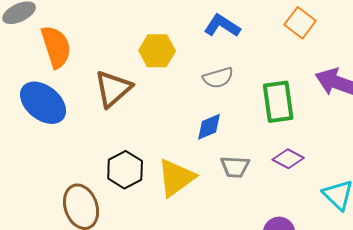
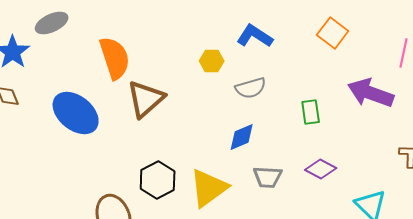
orange semicircle: (56, 47) -> (115, 58), moved
yellow hexagon: (157, 51) -> (212, 61), moved, size x0.7
green rectangle: (278, 102) -> (311, 112), size x0.6

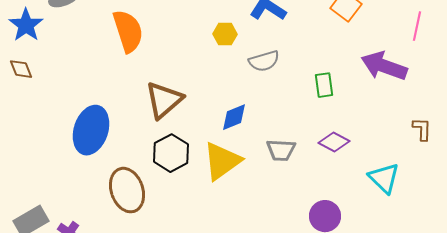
brown triangle: (146, 99) -> (164, 100), moved
blue ellipse: (76, 113) -> (91, 130), moved, turned 69
blue diamond: (242, 137) -> (234, 117), moved

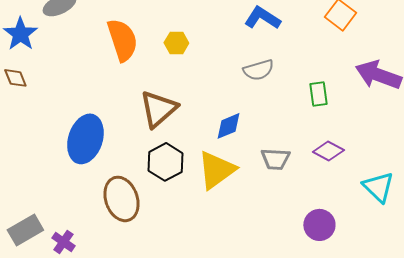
yellow hexagon: (225, 34) -> (176, 43), moved

